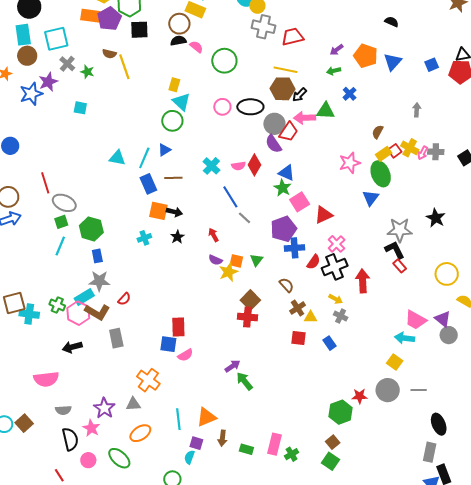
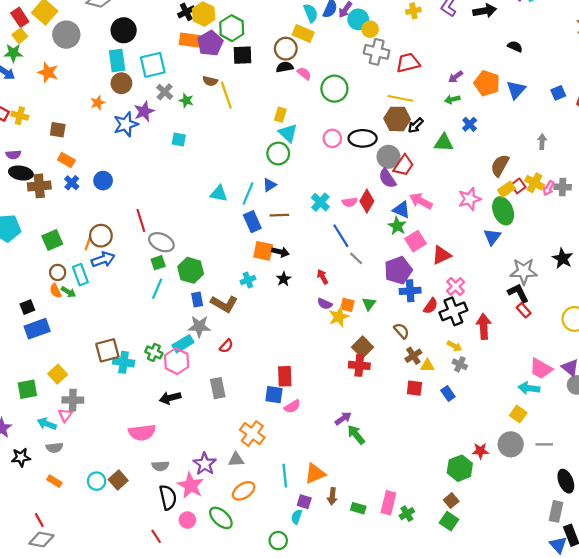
pink arrow: (305, 118) -> (421, 201), moved, turned 30
brown semicircle: (378, 132) -> (500, 165), size x1.5
brown L-shape: (97, 312) -> (224, 304), moved
pink star: (91, 428) -> (191, 485), size x1.4

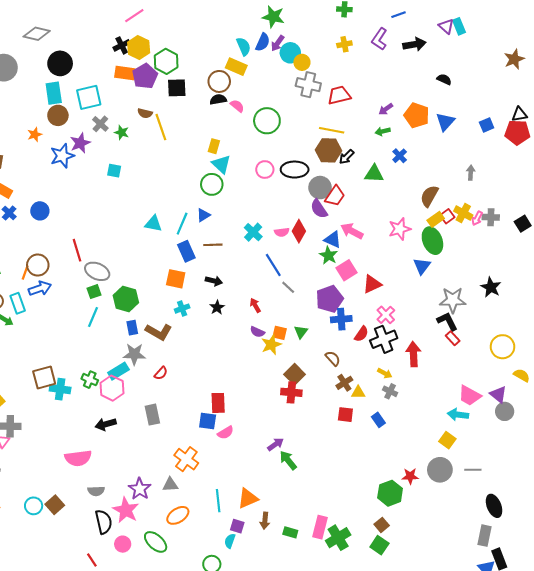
orange square: (263, 251) -> (176, 279), moved
green cross: (407, 514) -> (338, 538), size x1.6

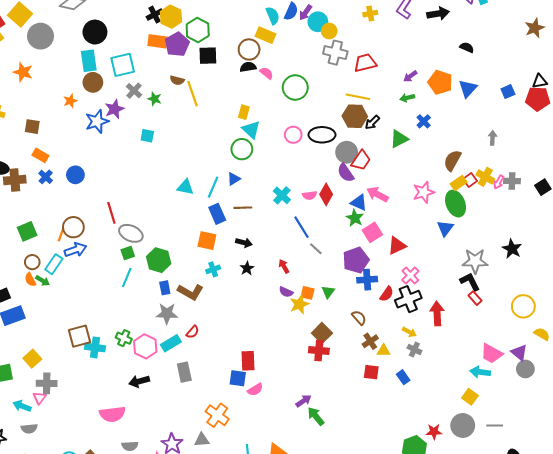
green triangle: (374, 174) -> (399, 139), turned -30
cyan rectangle: (18, 303) -> (54, 264), turned 54
cyan rectangle: (118, 371) -> (171, 343), moved

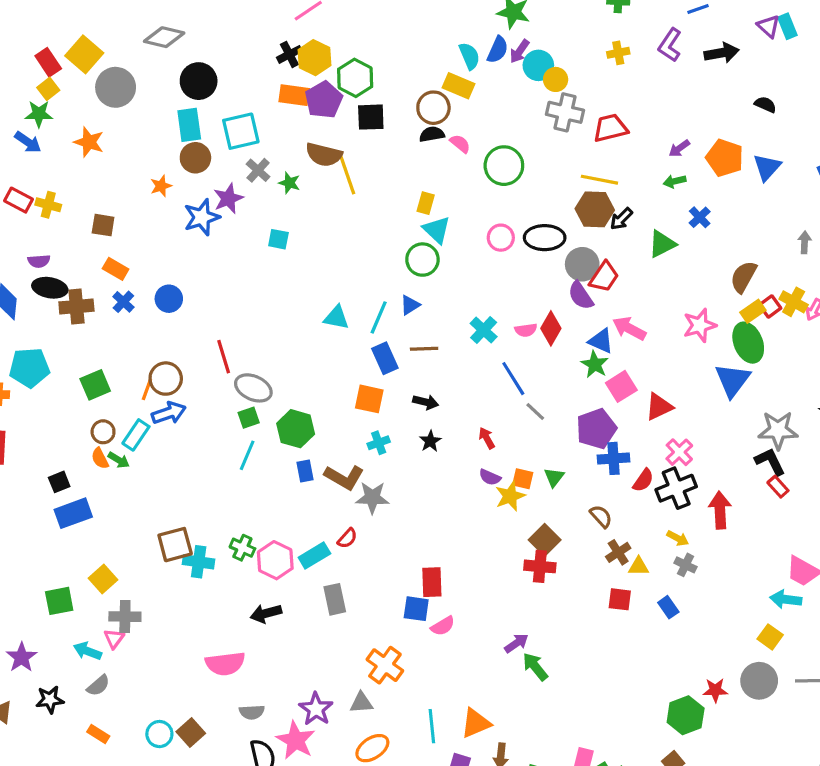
brown semicircle: (177, 80) -> (324, 155), size x1.6
blue triangle: (445, 228) -> (733, 380), size x1.4
gray star: (167, 314) -> (372, 498), moved
gray semicircle: (29, 429) -> (98, 685), turned -35

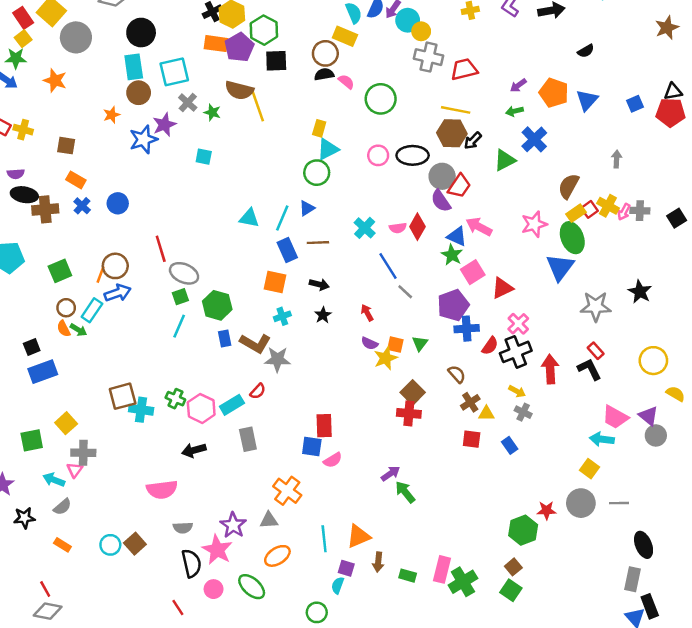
black semicircle: (765, 105) -> (586, 51), turned 126
blue cross: (700, 217) -> (534, 139), size x1.5
cyan triangle: (437, 230) -> (328, 149), turned 50
black L-shape: (770, 462) -> (589, 369), moved

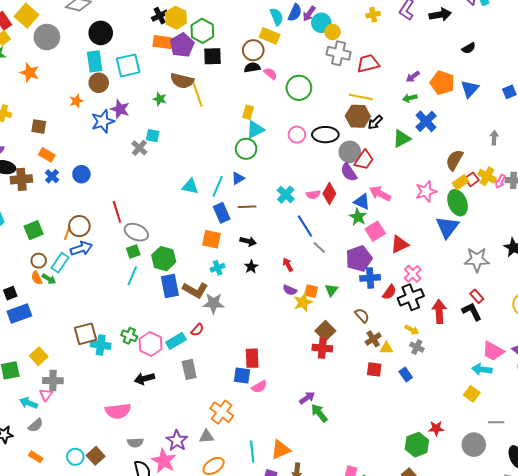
gray cross: (188, 103) -> (139, 148), moved
purple star: (164, 125) -> (120, 109), turned -30
blue rectangle: (225, 338) -> (170, 286), size x1.6
gray circle: (581, 503) -> (474, 445), moved

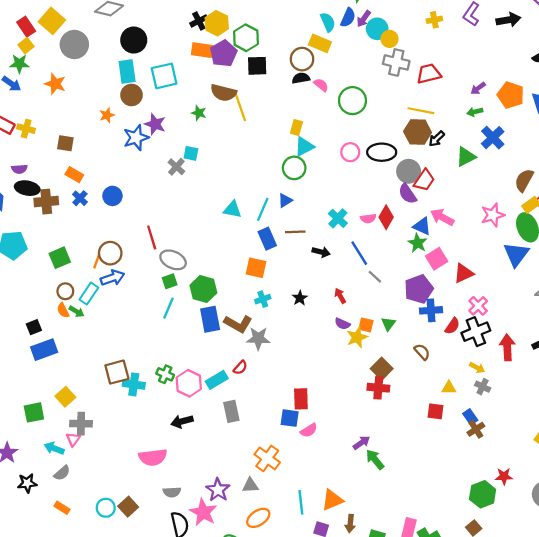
black arrow: (248, 241) -> (321, 252), moved
brown cross: (373, 339) -> (476, 429), moved

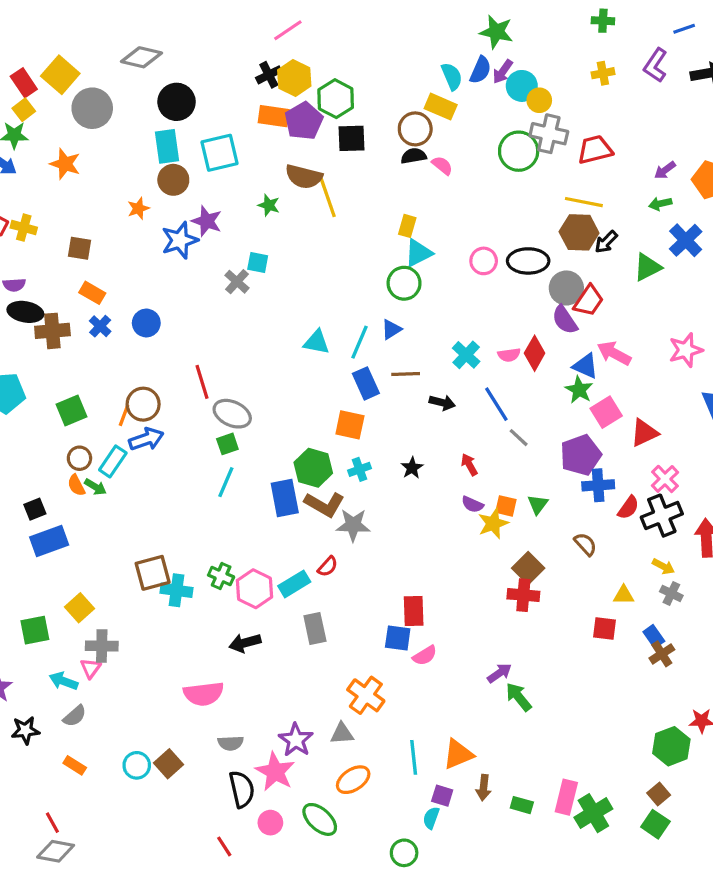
green circle: (352, 101) -> (519, 151), moved
green hexagon: (203, 289) -> (313, 468), moved

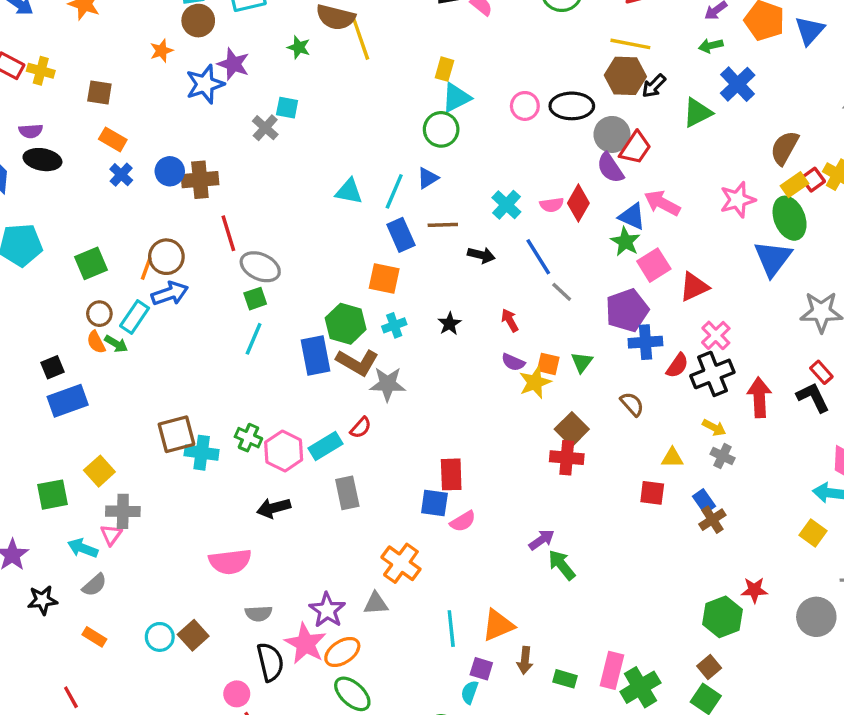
brown cross: (52, 331) -> (200, 180), moved
orange ellipse: (353, 780) -> (342, 652), moved
pink circle: (270, 823) -> (237, 694), moved

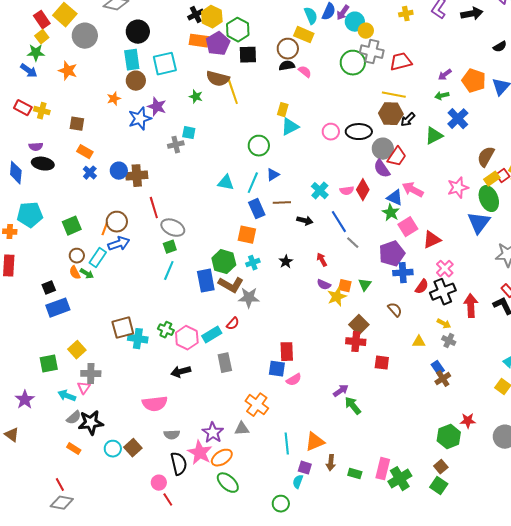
gray cross: (265, 128) -> (176, 145), turned 35
green circle: (441, 129) -> (259, 146), moved
red square: (652, 493) -> (382, 363), moved
black star: (42, 600) -> (91, 423), moved, size x1.4

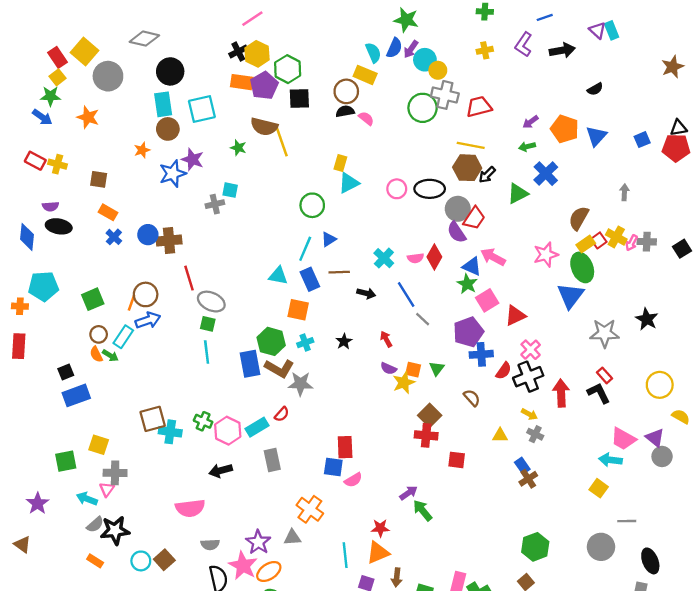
cyan triangle: (226, 183) -> (278, 276), moved
green square: (170, 247) -> (208, 324), turned 32
cyan line: (169, 271) -> (207, 352), turned -30
yellow square: (77, 350) -> (99, 445), turned -30
red star: (468, 421) -> (380, 528), moved

